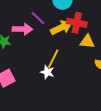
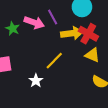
white star: (47, 72) -> (36, 81), moved

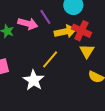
yellow triangle: (92, 55) -> (87, 51), turned 42
white star: (36, 81) -> (34, 80), size x1.5

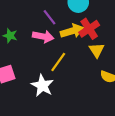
pink arrow: (28, 24) -> (43, 36), moved
red cross: (81, 31) -> (89, 29), turned 36

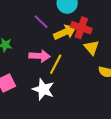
red cross: (89, 29) -> (81, 28), turned -30
pink arrow: (43, 36) -> (40, 56), moved

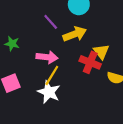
red cross: (81, 28) -> (90, 62), moved
yellow line: (56, 64) -> (52, 75), moved

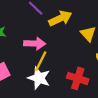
red cross: (90, 62) -> (78, 78), moved

